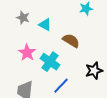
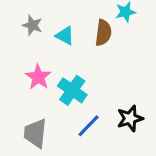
brown semicircle: (71, 41) -> (103, 33), moved, turned 66
black star: (94, 71) -> (130, 118), moved

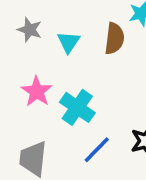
cyan triangle: (65, 36) -> (68, 42), turned 36

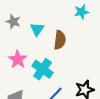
brown semicircle: (114, 38) -> (60, 40), moved

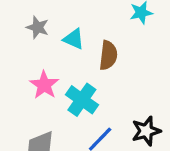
cyan triangle: (37, 29) -> (74, 39), turned -40

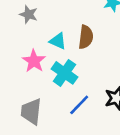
cyan triangle: (74, 39) -> (58, 41), moved

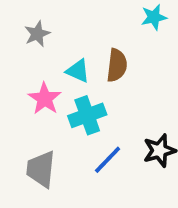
gray star: (29, 14) -> (37, 34), turned 30
cyan cross: (65, 73) -> (87, 115), turned 35

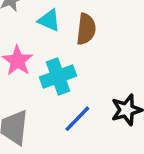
cyan triangle: (78, 71) -> (49, 20), moved

